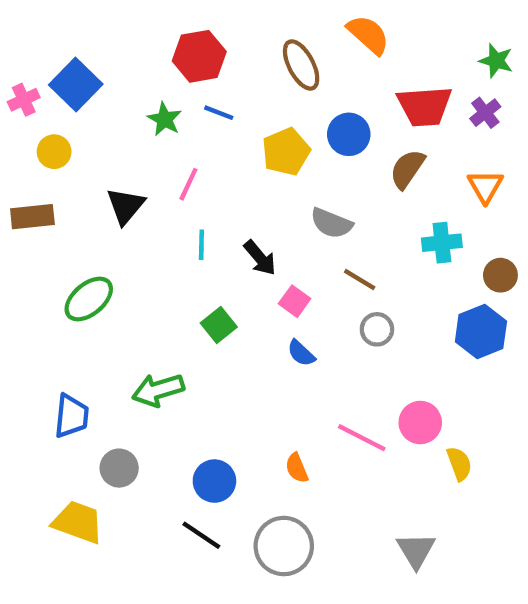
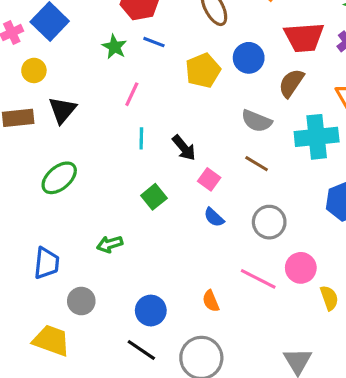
black triangle: (126, 206) -> (62, 110), moved
gray semicircle: (331, 223) -> (257, 121), moved
cyan cross: (442, 243) -> (317, 137), size x1.5
gray circle: (377, 329) -> (269, 222), moved, size x1.4
green arrow: (158, 390) -> (110, 244), size x0.7

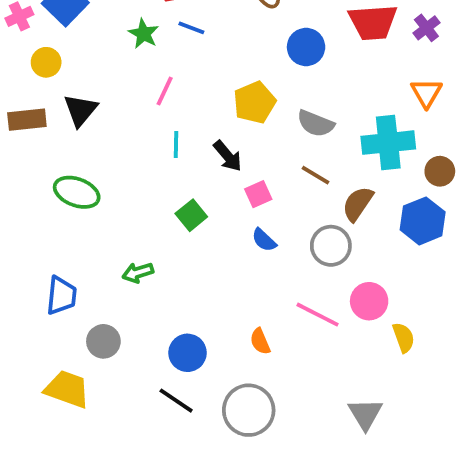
yellow pentagon: (203, 70) -> (254, 102), moved
brown semicircle: (291, 83) -> (358, 204), moved
green ellipse: (59, 178) -> (77, 192), turned 60
pink square: (209, 179) -> (258, 194), turned 30

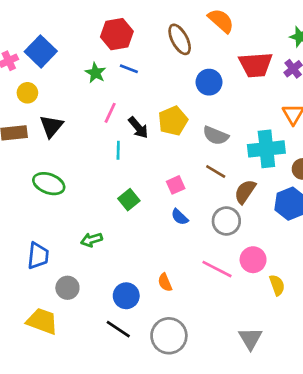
black arrow: (228, 156) -> (138, 128), moved
orange semicircle: (260, 341) -> (165, 282), moved

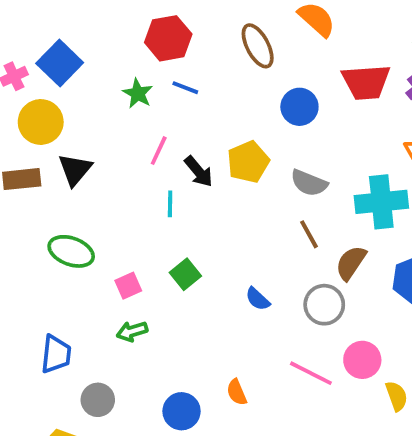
yellow circle: (27, 93) -> (41, 122), size x1.5
brown line: (216, 172) -> (309, 234), turned 30
pink square: (176, 185) -> (128, 286), moved

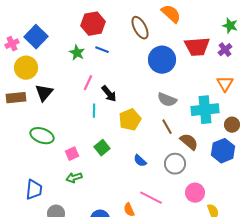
blue circle: (299, 107) -> (162, 60), size x1.4
yellow pentagon: (248, 162) -> (130, 120), moved
brown semicircle: (351, 263) -> (189, 142), turned 96
pink line: (311, 373) -> (151, 198), moved

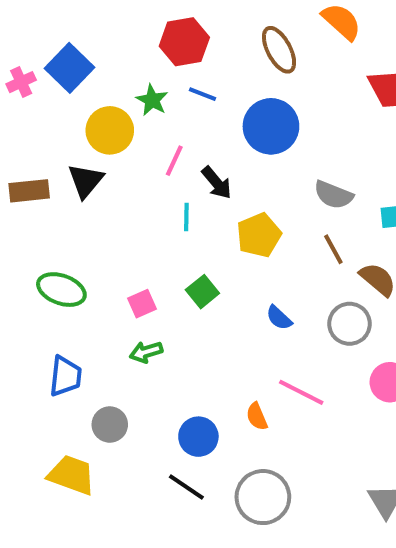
blue circle: (162, 60) -> (271, 126), moved
yellow circle: (26, 68) -> (110, 130), moved
green ellipse: (42, 136) -> (61, 290), moved

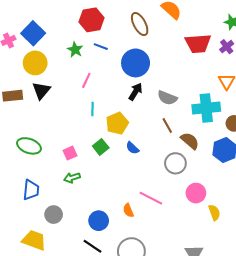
yellow circle: (110, 130) -> (35, 63), moved
black arrow: (217, 183) -> (136, 92), moved, turned -108
yellow pentagon: (259, 235) -> (117, 123), moved
blue semicircle: (279, 318) -> (132, 148), moved

